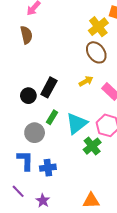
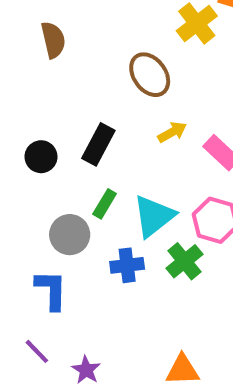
brown ellipse: (96, 52) -> (150, 75), moved
black circle: (28, 96) -> (41, 157), moved
blue cross: (48, 168) -> (127, 265), moved

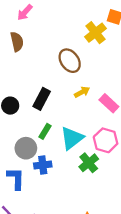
blue cross: (127, 265) -> (43, 165), moved

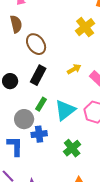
yellow cross: (95, 33) -> (85, 27), moved
brown ellipse: (70, 61) -> (36, 44), moved
green cross: (89, 163) -> (72, 148), moved

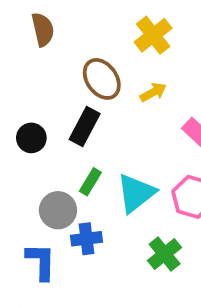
yellow cross: (85, 27) -> (153, 35), moved
brown ellipse: (36, 44) -> (102, 79), moved
yellow arrow: (74, 69) -> (153, 92), moved
green cross: (72, 148) -> (165, 254), moved

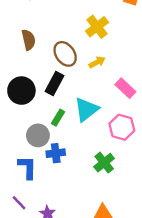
brown semicircle: (43, 29) -> (29, 40), moved
black circle: (31, 138) -> (21, 91), size x1.5
cyan triangle: (136, 193) -> (86, 109), moved

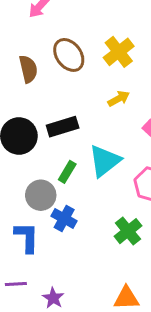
brown ellipse: (65, 54) -> (69, 55), moved
black rectangle: (54, 83) -> (63, 127), turned 45
blue cross: (56, 153) -> (64, 219), turned 36
purple line: (19, 203) -> (16, 284), turned -49

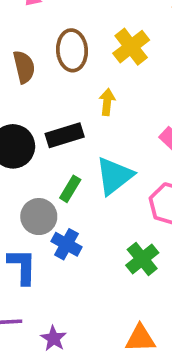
brown ellipse: (69, 55) -> (72, 50), turned 32
yellow arrow: (119, 99) -> (107, 102), moved, turned -55

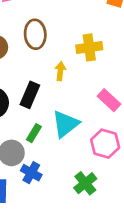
yellow cross: (131, 47) -> (89, 47), moved, turned 30
black rectangle: (65, 135) -> (30, 95), turned -50

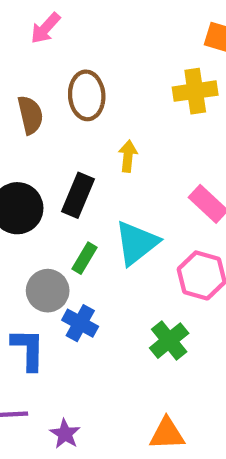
yellow cross: (89, 47) -> (195, 91), moved

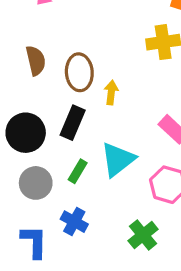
brown ellipse: (87, 95) -> (79, 72), moved
gray circle: (48, 291) -> (36, 183), moved

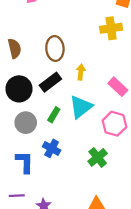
brown semicircle: (36, 61) -> (14, 48), moved
yellow arrow: (111, 92) -> (81, 72), moved
black rectangle: (73, 123) -> (50, 82), turned 30

